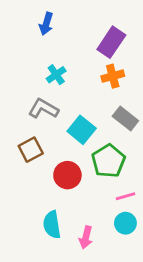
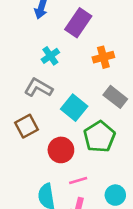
purple rectangle: (111, 42) -> (78, 23), moved
pink line: (125, 196) -> (78, 180), moved

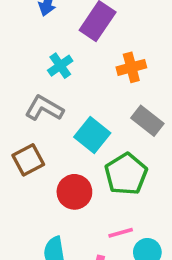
pink line: (78, 180) -> (121, 233), moved

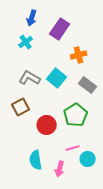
cyan cross: (60, 66) -> (26, 42), moved
cyan square: (92, 135) -> (57, 78), moved

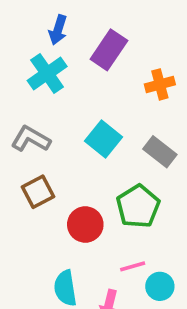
cyan cross: (26, 42) -> (47, 74), size x1.5
orange cross: (79, 55) -> (160, 84), moved
gray L-shape: (30, 78) -> (31, 139), moved

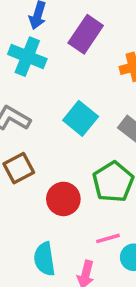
cyan cross: (47, 74) -> (27, 57), turned -33

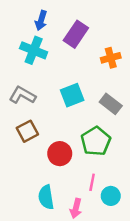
cyan square: (81, 118) -> (72, 95), turned 30
pink line: (108, 238) -> (92, 182), turned -63

